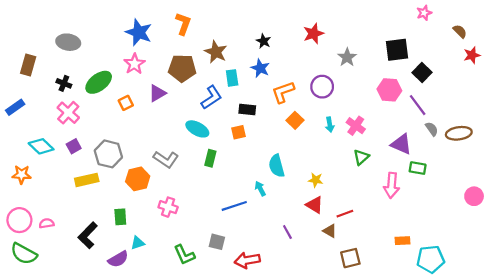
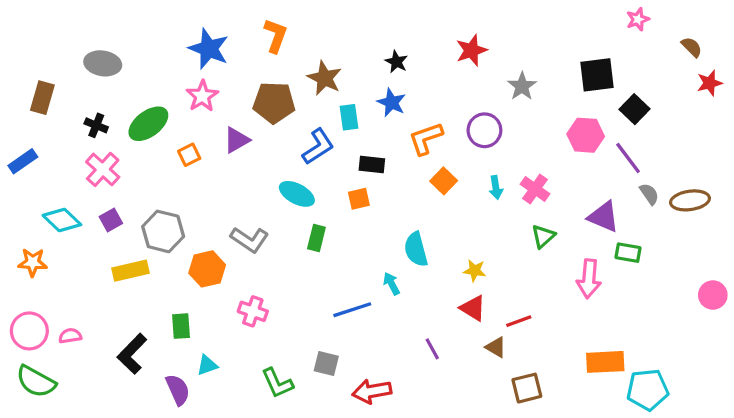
orange rectangle: (402, 241) -> (605, 362), size x1.6
purple semicircle: (118, 259) -> (178, 390), turned -84

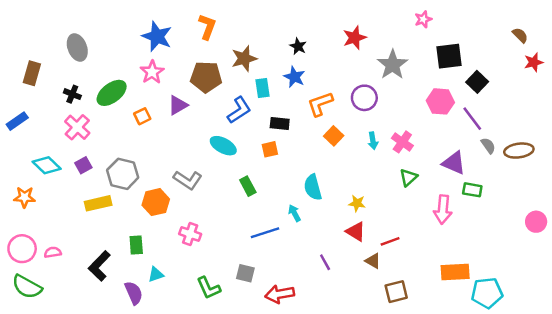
pink star: (638, 19) -> (423, 19), moved
gray ellipse: (103, 63) -> (77, 47), turned 60
brown star: (325, 78) -> (244, 59), turned 30
gray star: (522, 86) -> (393, 65), size x1.4
green rectangle: (316, 238) -> (248, 186), moved, turned -42

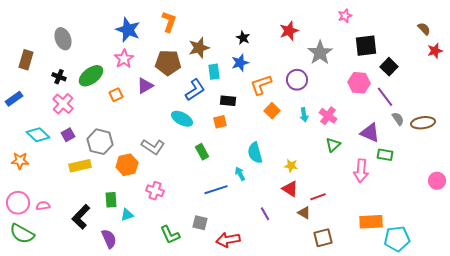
blue star: (294, 77) -> (240, 63), turned 30
cyan triangle: (156, 274) -> (127, 215), moved

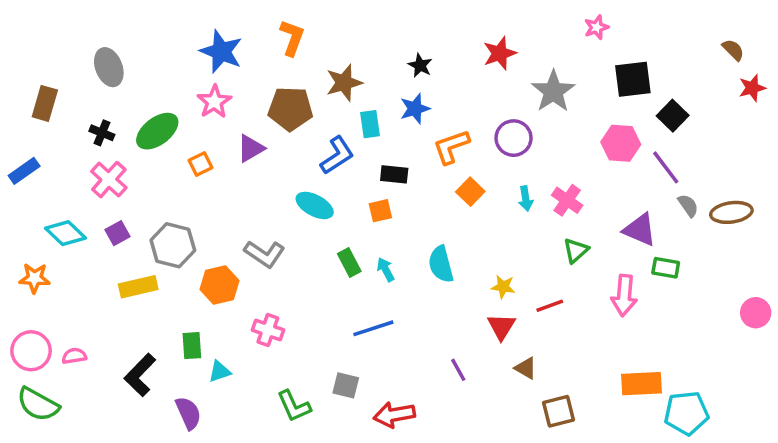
cyan arrow: (240, 174) -> (386, 269), moved
red triangle: (290, 189) -> (501, 327), turned 30
red line: (318, 197) -> (550, 306), moved

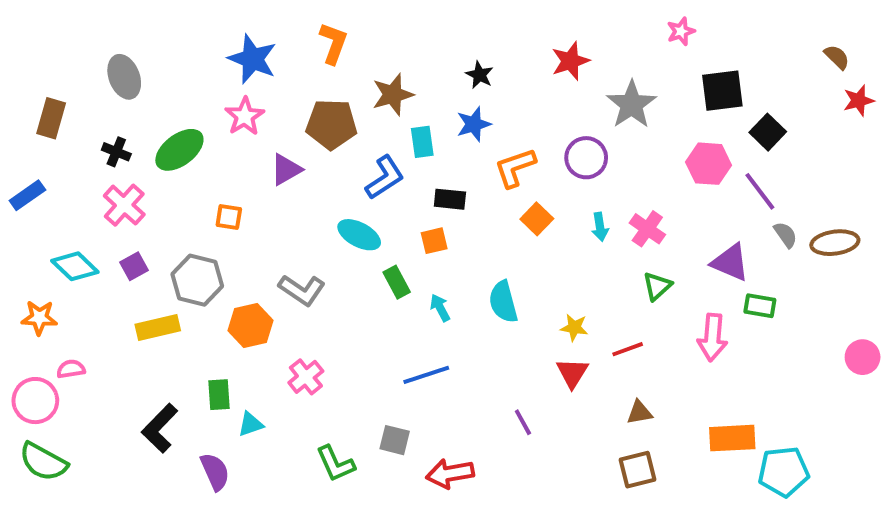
orange square: (200, 164) -> (229, 217), moved, turned 35
green rectangle: (349, 263) -> (397, 282), moved
pink cross: (268, 330) -> (306, 377), turned 32
pink semicircle: (74, 356) -> (71, 369), moved
brown triangle: (526, 368) -> (639, 412), moved, turned -40

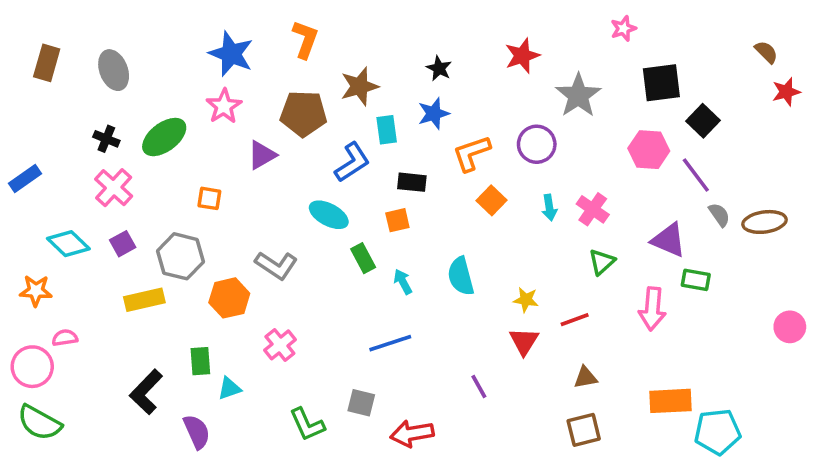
brown rectangle: (51, 118) -> (47, 63), moved

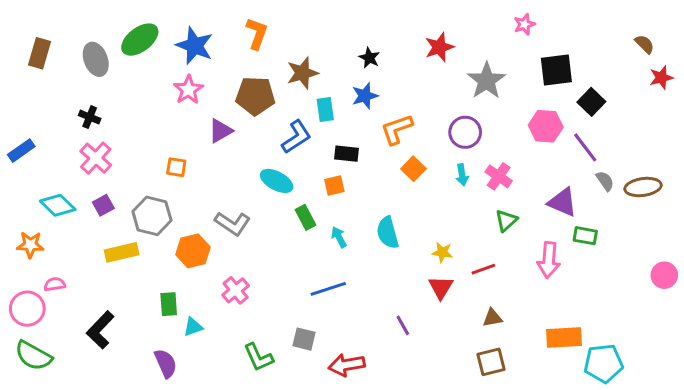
green ellipse: (164, 137) -> (140, 40), moved
purple circle: (537, 144) -> (465, 132), moved
black L-shape: (146, 392) -> (100, 330), moved

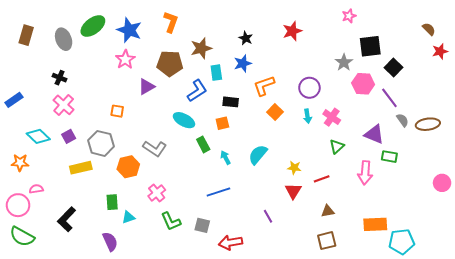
gray star: (486, 81) -> (344, 62), moved, size x0.7
cyan semicircle: (388, 233) -> (258, 155), turned 55
green L-shape: (258, 357) -> (171, 221), moved

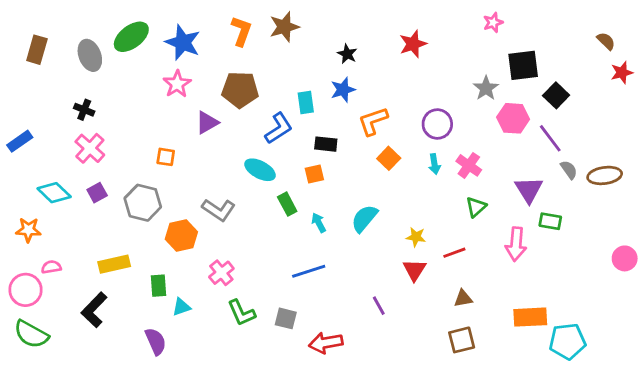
brown star: (201, 48) -> (284, 27), moved
purple triangle: (374, 134) -> (529, 190), turned 35
yellow rectangle: (81, 168) -> (114, 264), moved

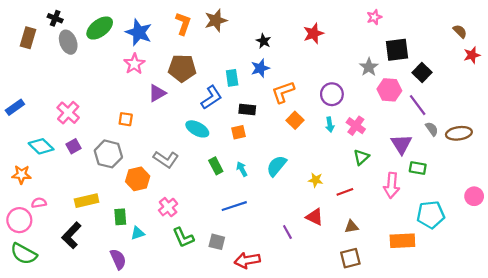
black cross: (84, 110) -> (55, 18), moved
green rectangle: (287, 204) -> (216, 166), moved
red triangle: (414, 270) -> (315, 217), moved, turned -36
cyan pentagon: (567, 341) -> (431, 215), moved

